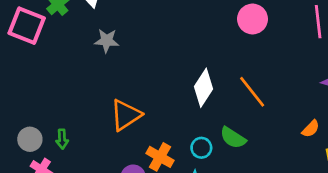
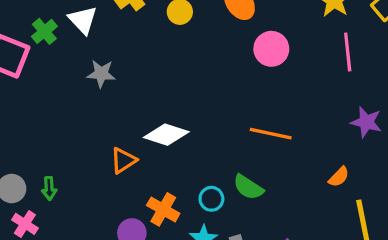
white diamond: (203, 88) -> (166, 135), moved, turned 75
orange line: (252, 92) -> (271, 134), turned -40
orange triangle: (126, 115) -> (123, 160), size x0.7

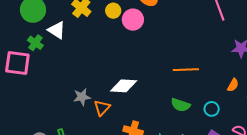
pink circle: (271, 49) -> (133, 20), moved
gray star: (101, 74) -> (82, 97), moved
cyan circle: (211, 199) -> (212, 109), moved

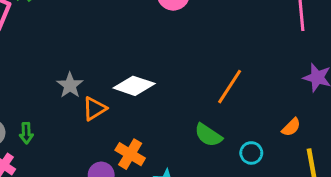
orange line: (186, 70) -> (230, 87), turned -70
gray star: (82, 97) -> (70, 85), turned 30

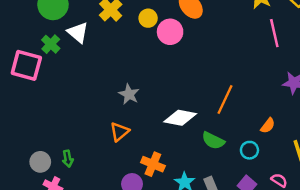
gray star: (70, 85) -> (129, 94), moved
white diamond: (134, 86) -> (180, 118), moved
orange semicircle: (291, 127) -> (268, 126), moved

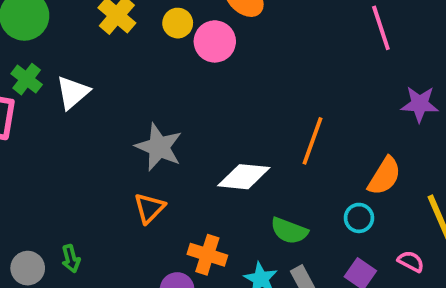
white triangle: (78, 32) -> (73, 92), moved, turned 45
gray star: (129, 94) -> (159, 147), size x1.4
orange semicircle: (268, 126) -> (384, 176), size x1.5
green semicircle: (213, 141) -> (289, 231), moved

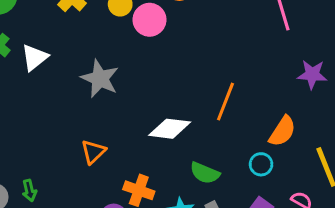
gray star: (159, 147) -> (100, 79), moved

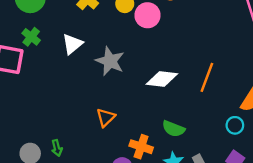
white triangle: (35, 57) -> (72, 44), moved
white diamond: (170, 129) -> (162, 79), moved
green semicircle: (205, 173) -> (173, 129), moved

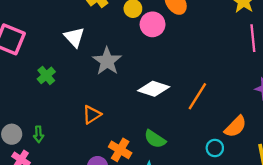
green cross: (31, 37) -> (46, 75), moved
white triangle: (72, 44) -> (74, 37), turned -45

